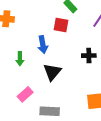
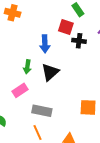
black cross: (89, 56) -> (79, 41), moved
green arrow: (20, 59) -> (27, 67), moved

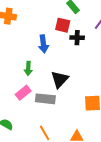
black triangle: (50, 72) -> (60, 79), moved
gray rectangle: (42, 111) -> (45, 99), moved

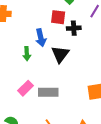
green arrow: (28, 68) -> (27, 54), moved
black triangle: (60, 79) -> (60, 54), moved

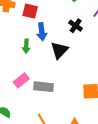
red square: (58, 17) -> (30, 11), moved
black cross: (74, 28) -> (76, 26), turned 32

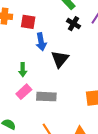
black cross: (76, 26) -> (74, 24), moved
green arrow: (26, 46) -> (23, 70), moved

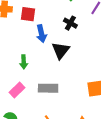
black cross: (74, 24) -> (70, 23), moved
pink rectangle: (24, 92) -> (17, 90), moved

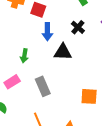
black triangle: (61, 50) -> (63, 52), turned 42
gray rectangle: (48, 88) -> (43, 86), turned 54

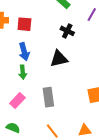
blue arrow: (47, 32) -> (24, 52), moved
gray rectangle: (43, 86) -> (48, 97), turned 30

